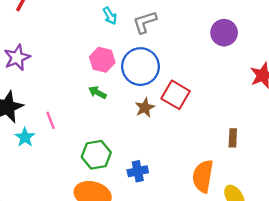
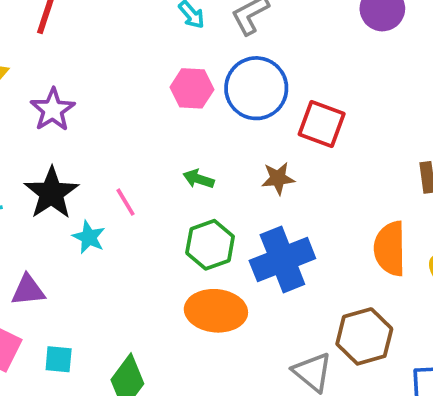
green arrow: (97, 93) -> (199, 179), moved
brown star: (145, 108) -> (278, 178), moved, turned 30
blue cross: (138, 171) -> (282, 260), size x1.8

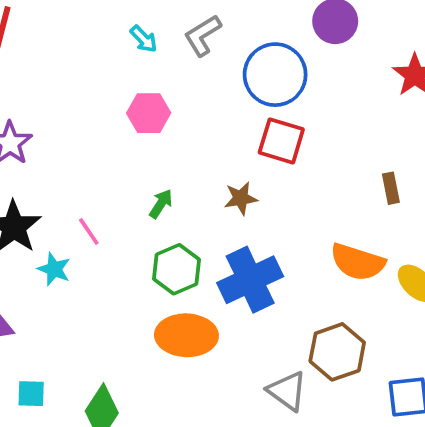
blue circle: (256, 88) -> (275, 75), moved
green arrow: (199, 179) -> (161, 204), turned 108
orange semicircle: (390, 249) -> (358, 262), turned -68

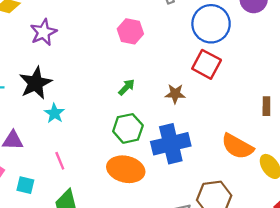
pink line: (89, 231) -> (60, 161), moved

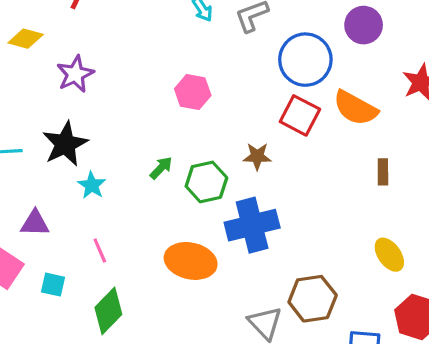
pink hexagon: (130, 31) -> (193, 92), moved
green arrow: (127, 87) -> (161, 168), moved
green hexagon: (128, 128) -> (206, 182), moved
orange semicircle: (237, 146) -> (355, 108), moved

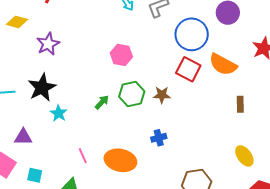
green hexagon: (206, 182) -> (132, 94), moved
blue cross: (252, 225) -> (159, 138), size x0.5
pink line: (100, 250) -> (83, 156), moved

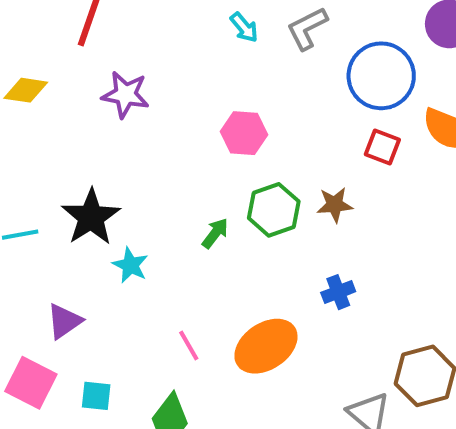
purple star: (48, 44) -> (125, 95), moved, turned -30
red square: (188, 69) -> (382, 147), size x0.7
purple triangle: (23, 137) -> (64, 321), turned -30
orange ellipse: (120, 160) -> (266, 346), turned -40

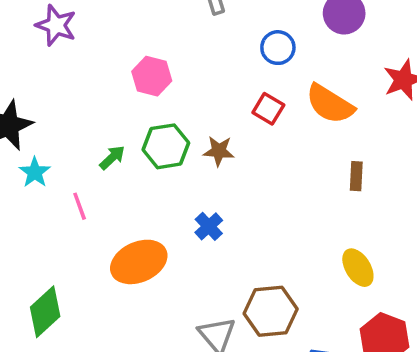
blue circle: (381, 76) -> (278, 48), size x0.6
blue cross: (338, 292) -> (209, 226), turned -32
pink line: (189, 345) -> (80, 206), moved

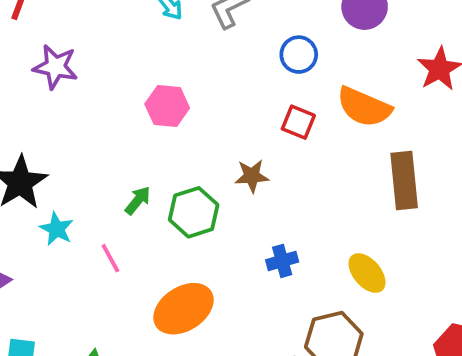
green hexagon: (166, 146) -> (194, 212), moved
brown rectangle: (356, 176) -> (404, 181), size x1.8
blue cross: (209, 226) -> (282, 261), moved, turned 36
yellow ellipse: (358, 268) -> (367, 273), moved

